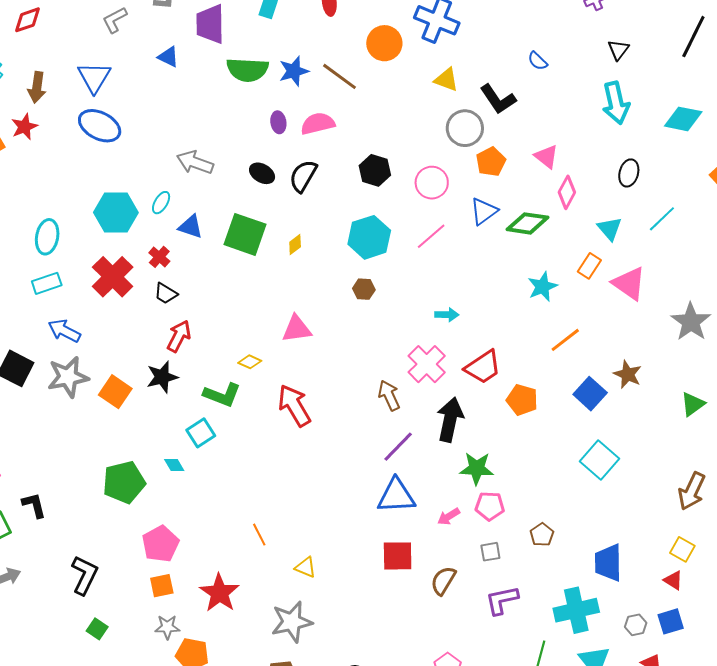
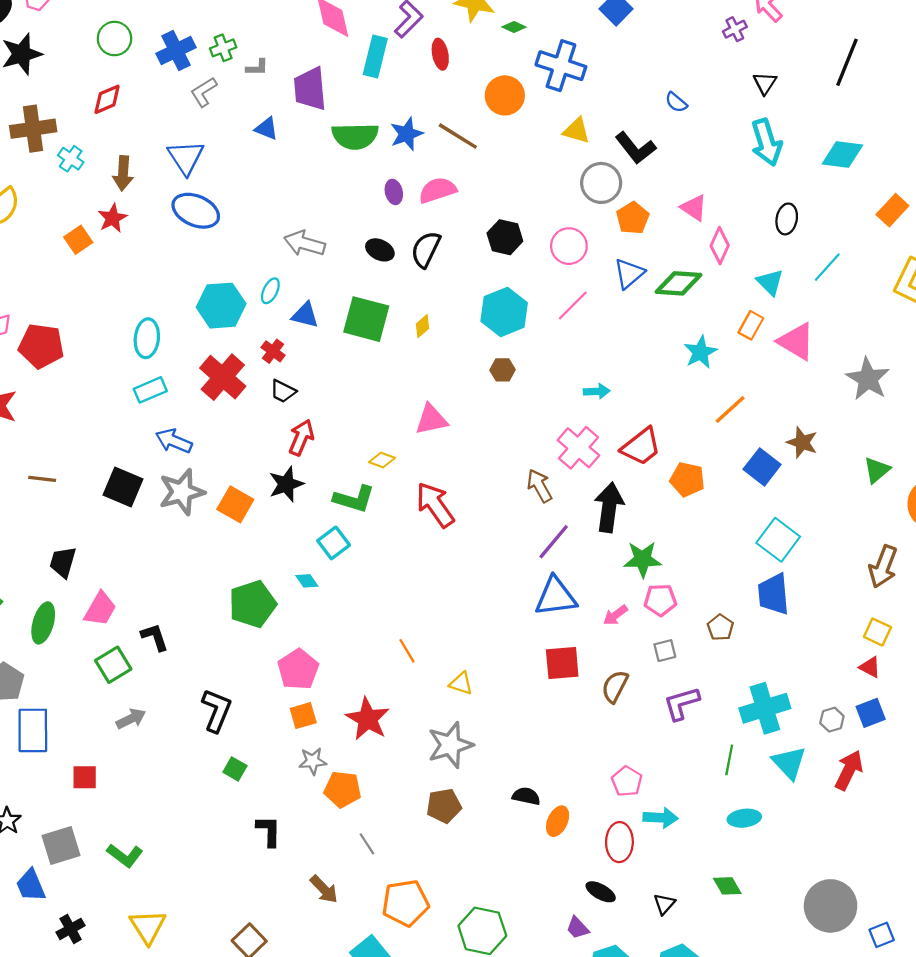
blue trapezoid: (608, 563) -> (774, 594), moved

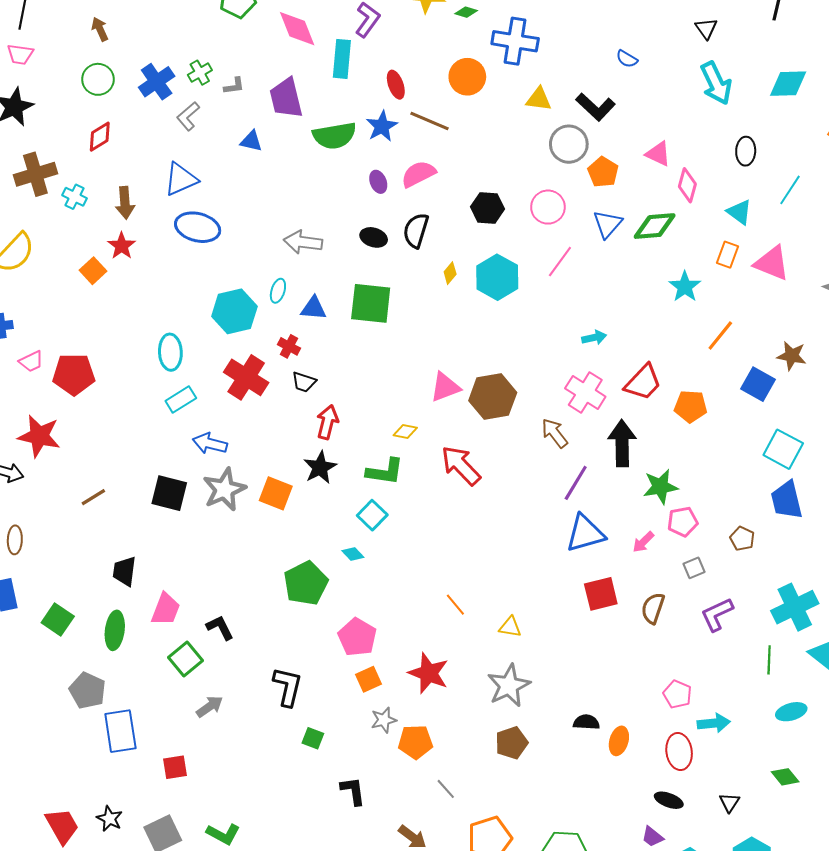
red ellipse: (440, 54) -> (396, 85), moved
blue triangle: (186, 157) -> (181, 179), turned 48
yellow diamond: (423, 326) -> (450, 273), moved
brown hexagon: (502, 370) -> (493, 397), moved, size x2.0
brown line: (42, 479) -> (93, 497), turned -30

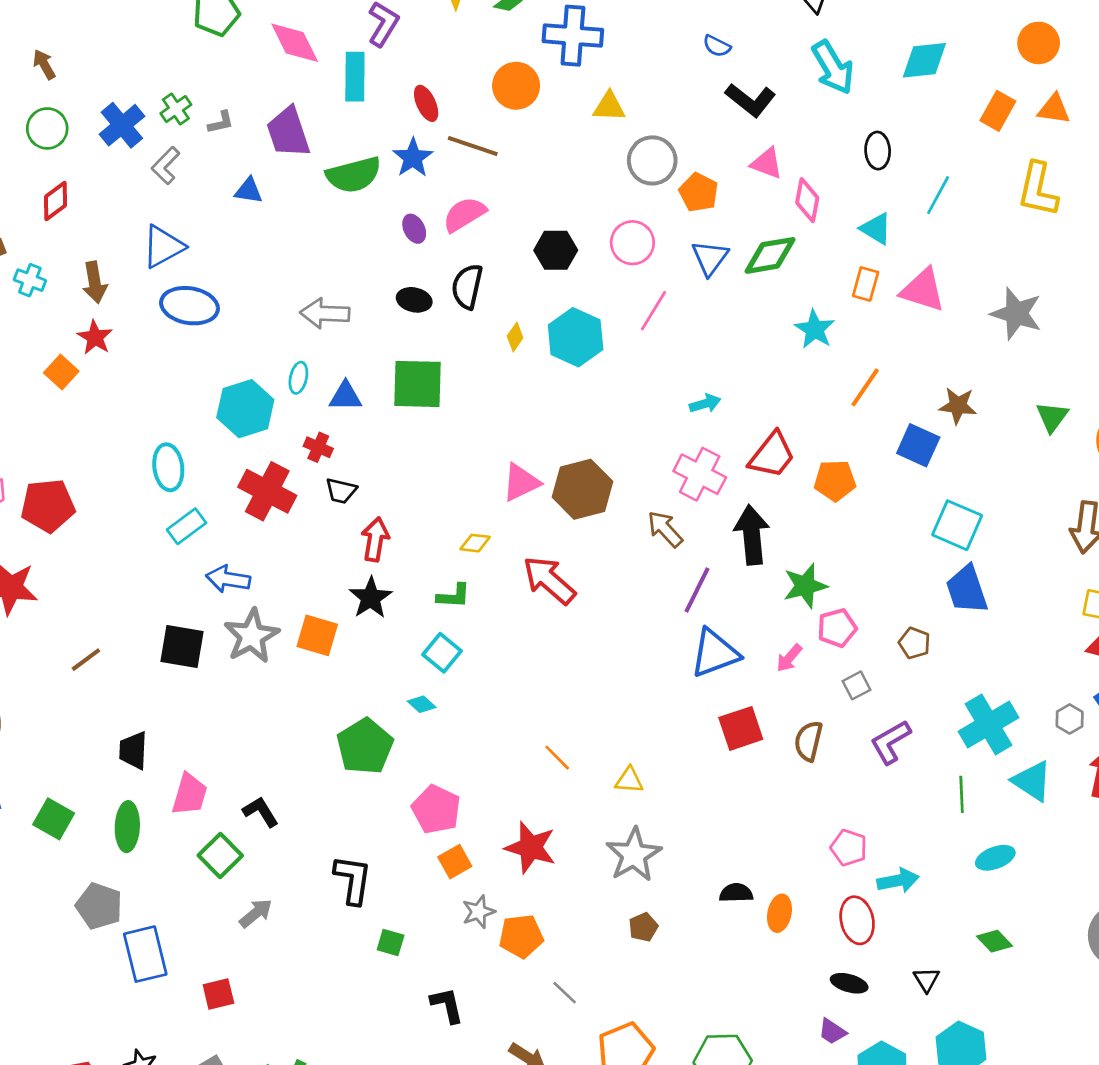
black L-shape: (596, 107) -> (750, 100), moved
green L-shape: (385, 472) -> (454, 596), size x0.7
brown pentagon: (512, 743) -> (643, 927), size x0.7

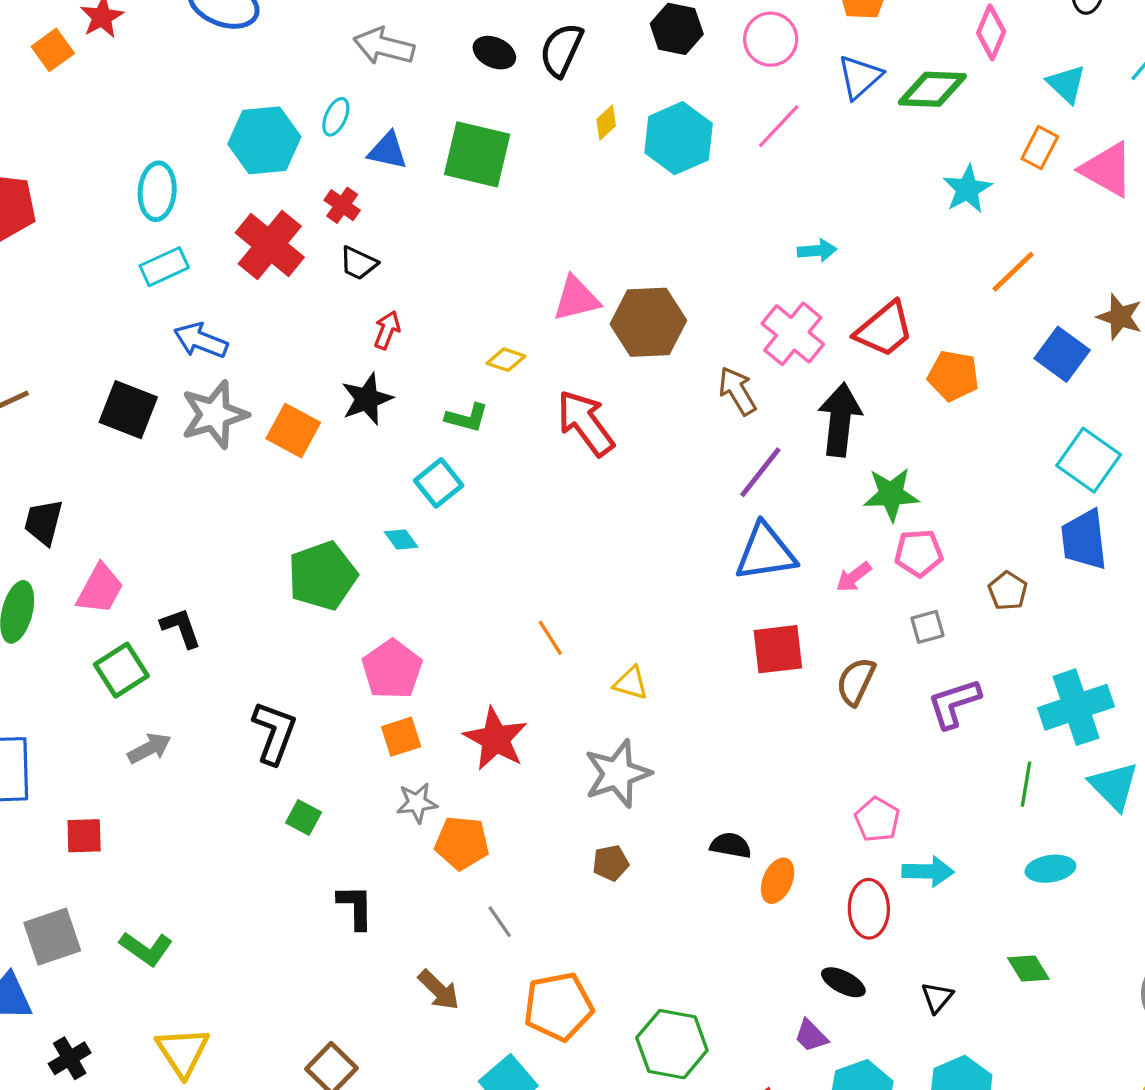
red arrow: (375, 539) -> (387, 330), size x0.7

